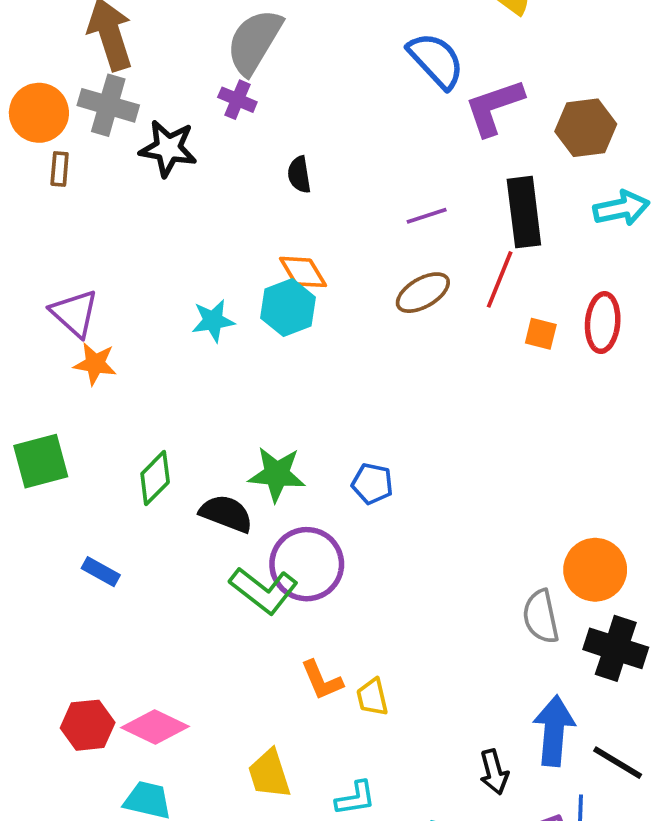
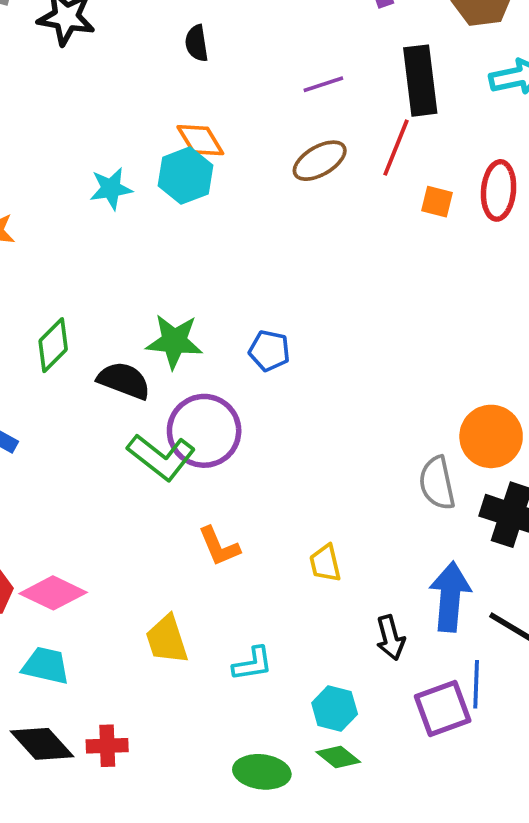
yellow trapezoid: (372, 697) -> (325, 563), moved

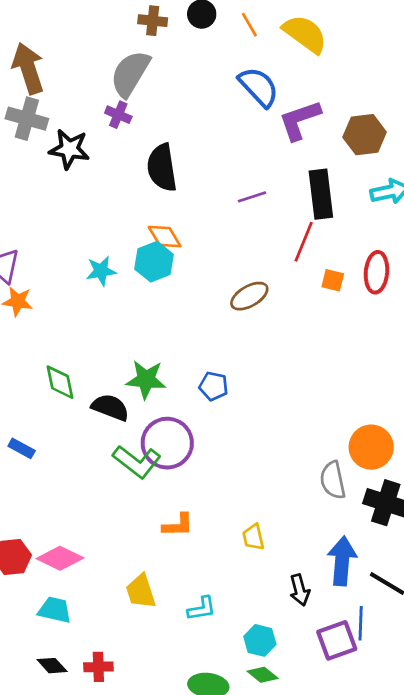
black semicircle: (197, 43) -> (162, 168), size x1.8
brown ellipse: (320, 161) -> (249, 296), moved
green diamond: (53, 345) -> (60, 382), turned -57
orange L-shape: (219, 546) -> (178, 525), turned -68
black diamond: (42, 744) -> (52, 666), size x0.7

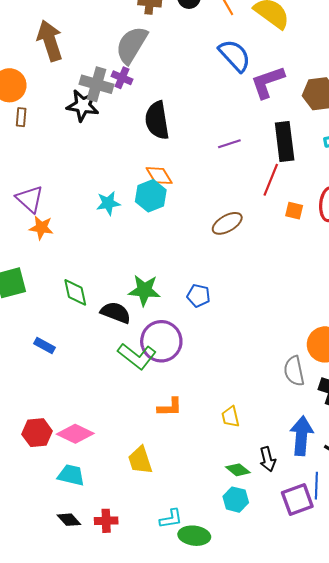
gray cross: (27, 119) -> (97, 84), moved
cyan L-shape: (202, 609) -> (171, 519), moved
green diamond: (263, 675) -> (238, 470), moved

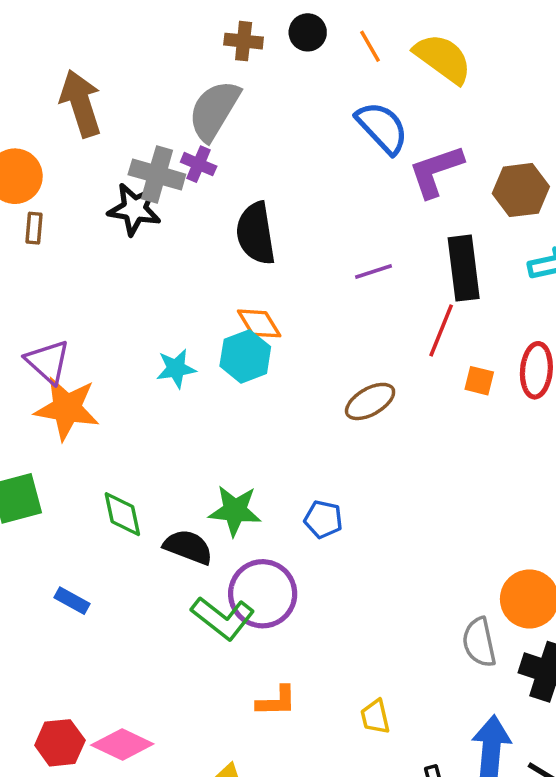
orange star: (41, 228) -> (67, 408), size x1.6

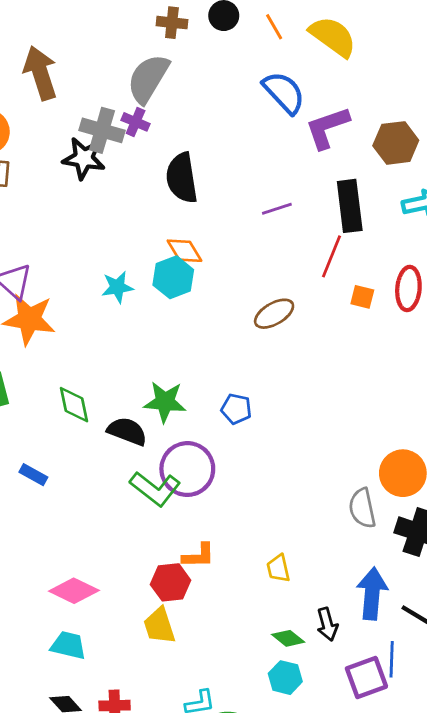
red hexagon: (60, 743) -> (171, 582), moved

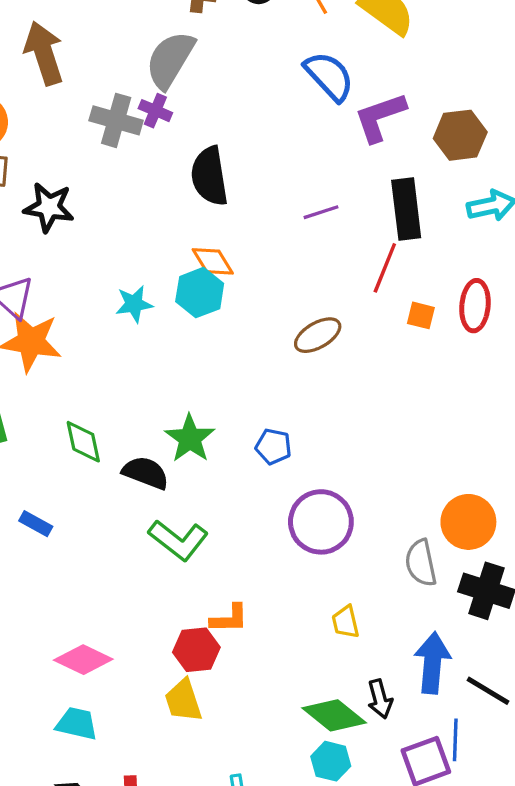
black star: (84, 158) -> (49, 207), moved
green star: (165, 402) -> (190, 438), turned 30
purple circle: (187, 469) -> (321, 522), moved
yellow trapezoid: (278, 568) -> (346, 622), moved
green diamond: (288, 638) -> (334, 715), size x1.6

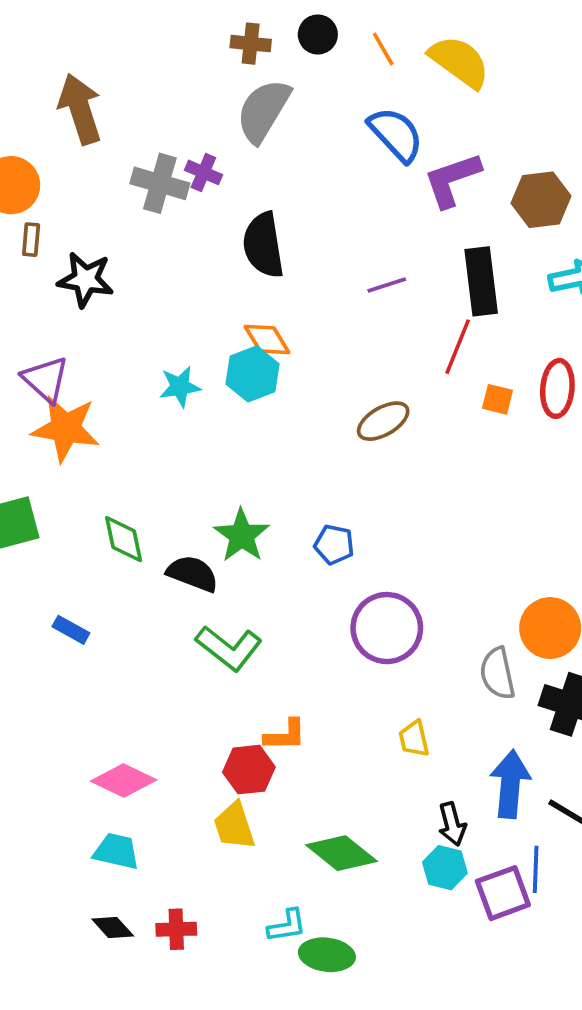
gray semicircle: (170, 60) -> (263, 111), moved
green diamond: (334, 715) -> (341, 853), moved
cyan hexagon: (331, 761) -> (445, 868), moved

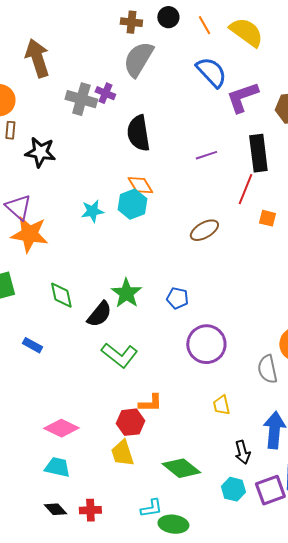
black semicircle: (193, 574) -> (99, 314), turned 108
cyan hexagon: (445, 868) -> (233, 489), moved

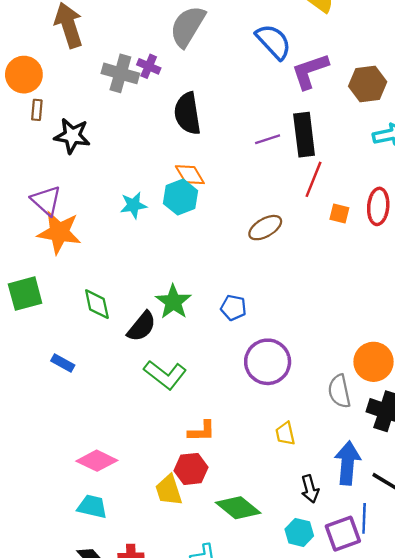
black rectangle: (258, 153) -> (304, 135), moved
red hexagon: (130, 422) -> (191, 469), moved

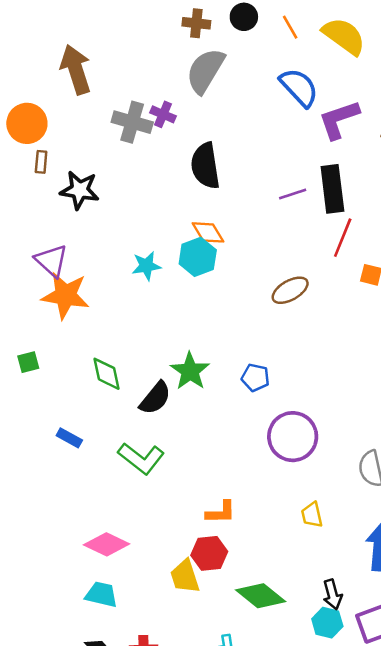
green square: (25, 294) -> (28, 362), size x0.6
green L-shape: (165, 375) -> (141, 458), moved
black arrow: (310, 489) -> (332, 594), moved

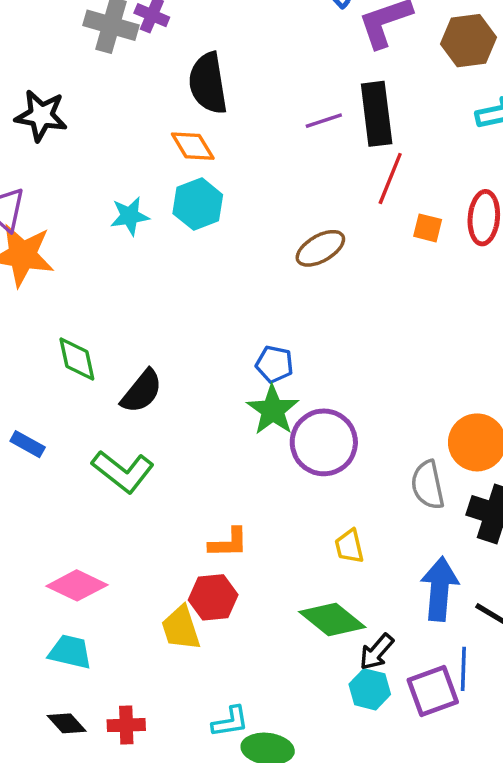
orange diamond: (208, 232) -> (193, 146), moved
green star: (190, 371) -> (273, 410), moved
black arrow: (332, 594) -> (377, 652), turned 56
green diamond: (261, 596) -> (332, 620), moved

